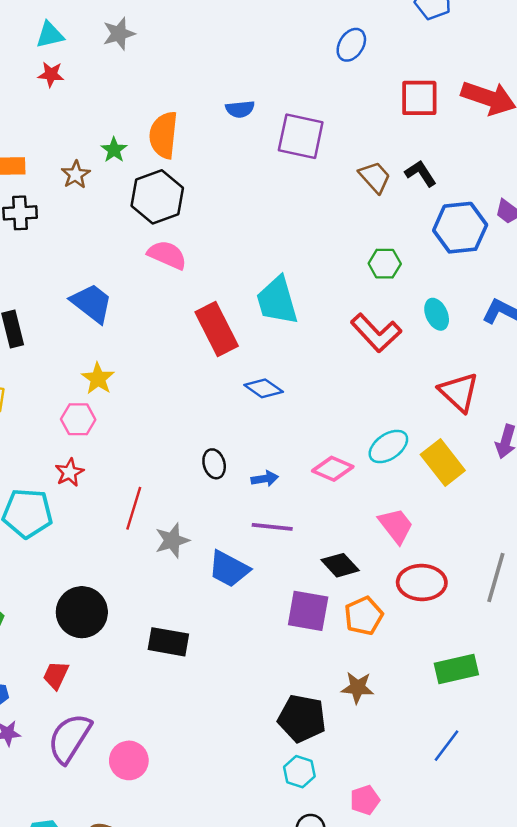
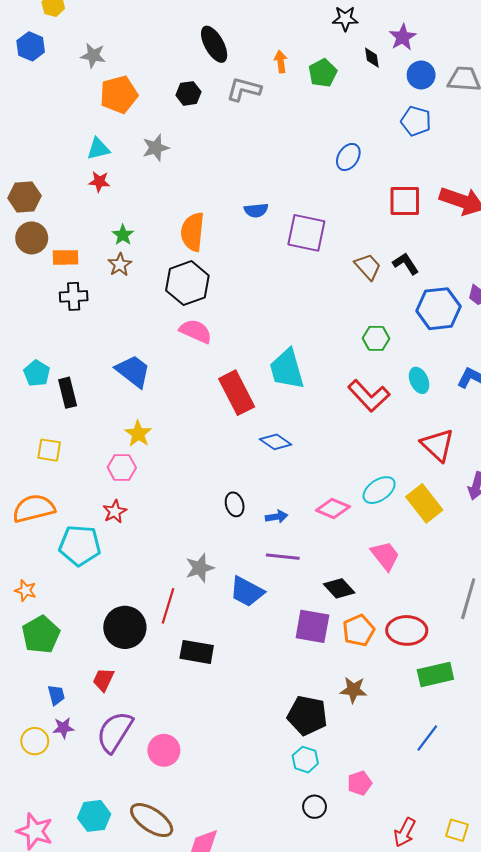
green star: (114, 150) -> (123, 235), moved
red line: (134, 508) -> (168, 606), moved
red ellipse: (422, 582) -> (407, 630), moved

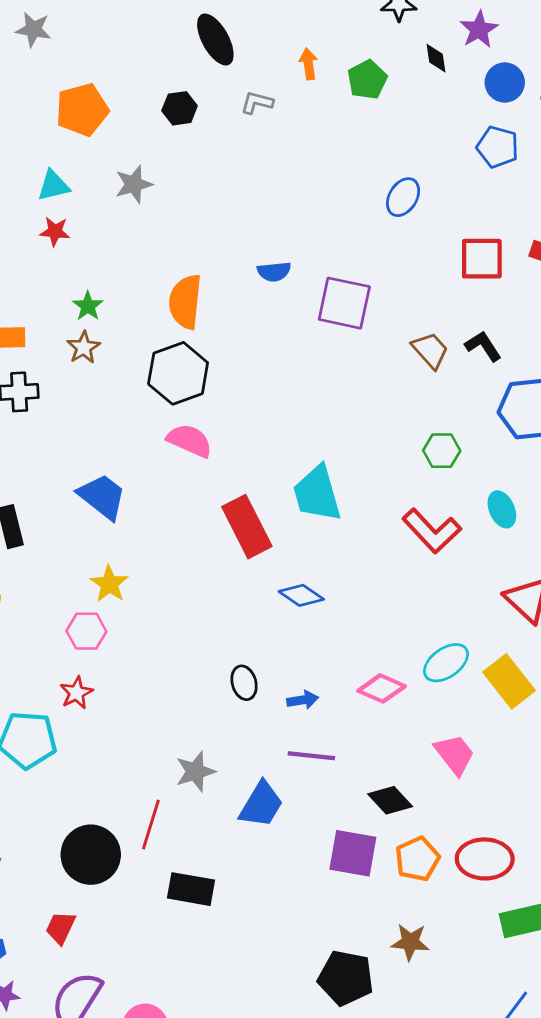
gray star: (93, 56) -> (33, 29), moved
gray L-shape: (244, 89) -> (257, 103), size x0.7
blue trapezoid: (247, 591) -> (261, 805), turned -87

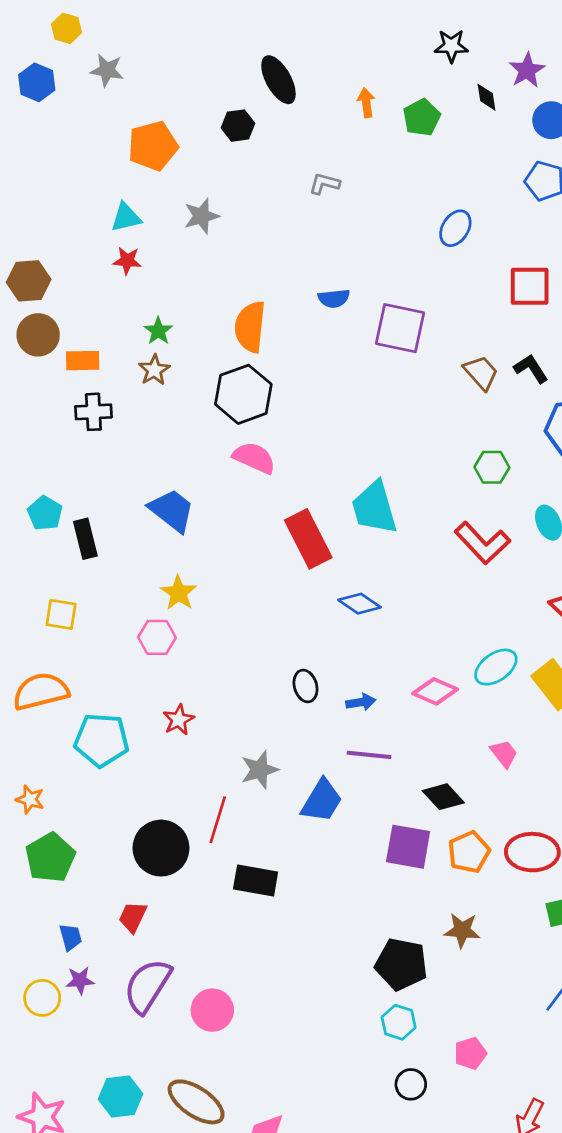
gray L-shape: (257, 103) -> (324, 184), moved
black hexagon: (180, 108) -> (238, 126), moved
red star: (76, 693) -> (179, 720), moved
pink trapezoid: (455, 754) -> (504, 754), size x0.7

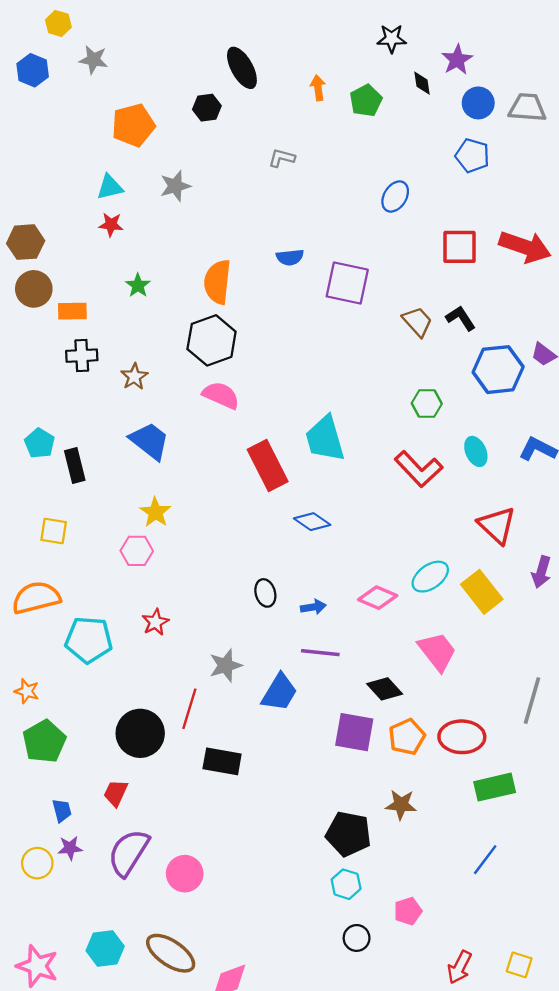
brown star: (154, 370) -> (134, 377), moved
pink trapezoid: (504, 754) -> (437, 651), size x1.6

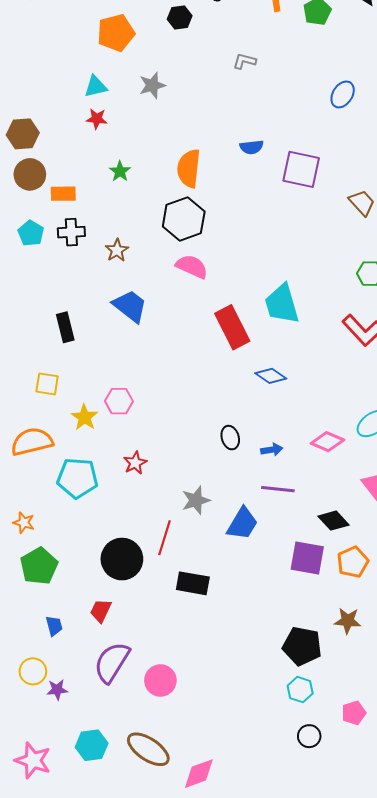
cyan pentagon: (40, 443) -> (31, 233), moved
yellow star: (155, 512) -> (85, 417), moved
purple star: (70, 848) -> (57, 690), moved

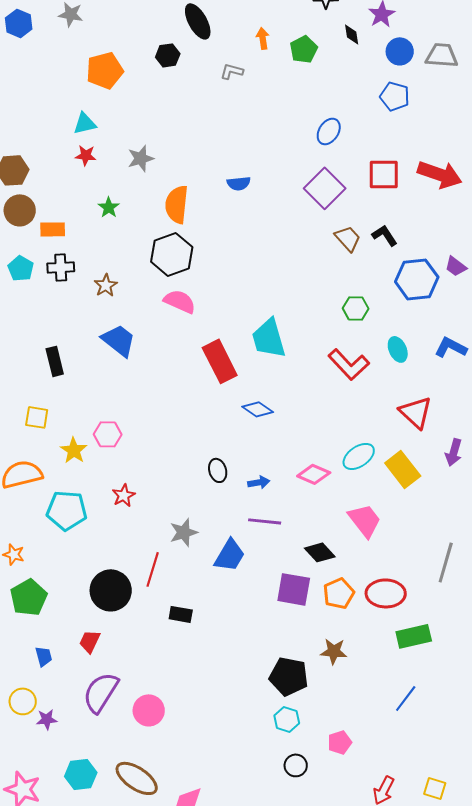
gray L-shape: (244, 61) -> (232, 71), moved
gray star: (152, 85) -> (141, 158), moved
purple square: (301, 169) -> (325, 188), moved, turned 33
black rectangle: (193, 583) -> (181, 614), size x0.7

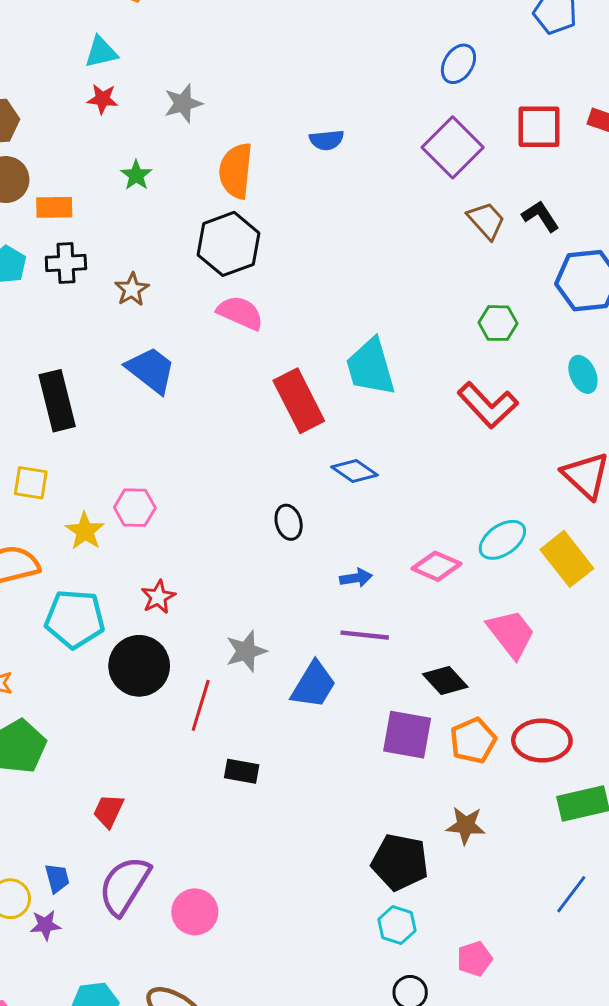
cyan ellipse: (398, 349) -> (583, 374), moved
black rectangle: (55, 361) -> (57, 401), size x1.4
black ellipse: (218, 470) -> (289, 522), moved
black circle: (111, 590) -> (139, 666), moved
blue trapezoid: (44, 656) -> (57, 878), moved

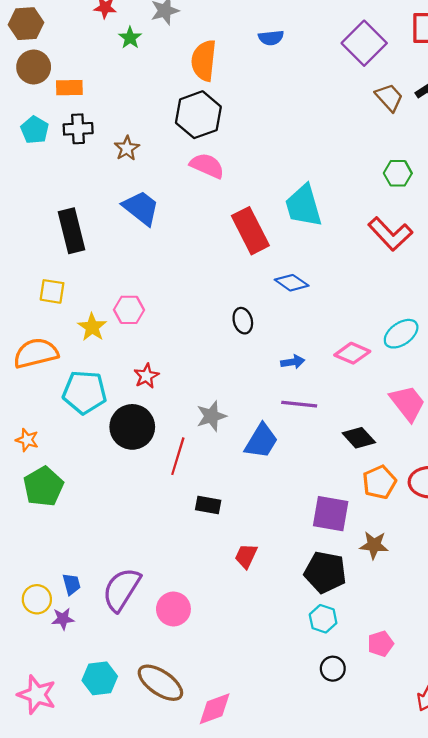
green star: (136, 175) -> (130, 38), moved
purple square: (407, 735) -> (331, 514), moved
red trapezoid: (108, 811) -> (246, 556), moved

